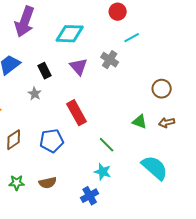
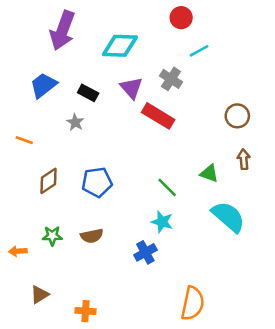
black rectangle: (45, 71) -> (88, 93), turned -35
red rectangle: (77, 113) -> (158, 116), moved, turned -30
green triangle: (140, 122) -> (209, 173), moved
brown arrow: (167, 123) -> (244, 159), turned 98

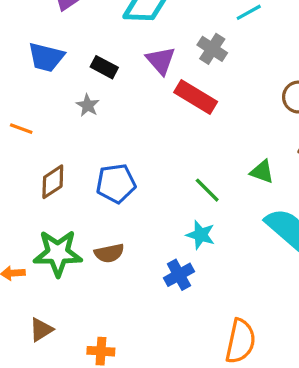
blue trapezoid: (43, 85) -> (46, 57), turned -128
green star: (52, 236) -> (58, 253), size x1.8

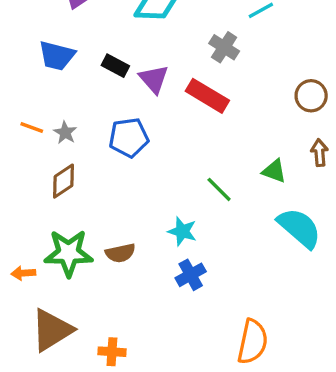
purple triangle: (161, 60) -> (154, 79), moved
gray star: (88, 105) -> (65, 133), moved
blue pentagon: (116, 183) -> (129, 138), moved
cyan star: (201, 235) -> (182, 231), moved
brown triangle: (41, 330) -> (52, 330), size x1.8

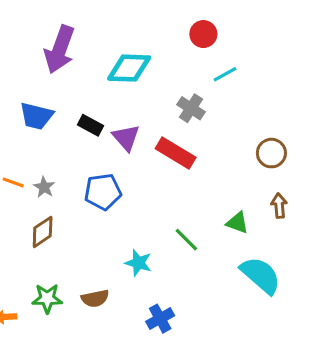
cyan star: (182, 231) -> (138, 263), moved
green star: (68, 253) -> (47, 298), size x0.7

